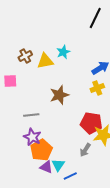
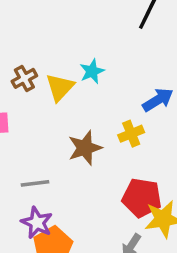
yellow triangle: (45, 61) -> (60, 87), turned -36
yellow cross: (97, 88) -> (131, 134), moved

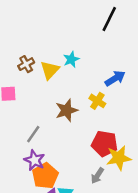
yellow cross: (131, 134) -> (97, 101), turned -35
gray line: (35, 183) -> (33, 134), turned -48

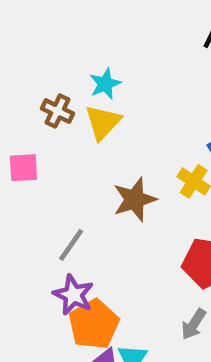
cyan star: (71, 59) -> (105, 84), moved
brown cross: (26, 64) -> (57, 111), turned -35

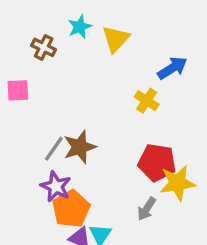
yellow triangle: (103, 122) -> (116, 39), moved
brown star: (135, 199) -> (80, 147), moved

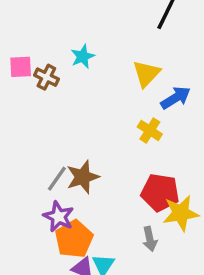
yellow triangle: (116, 39) -> (146, 74), moved
pink square: (18, 90) -> (21, 67), moved
gray arrow: (147, 209) -> (150, 239), turned -45

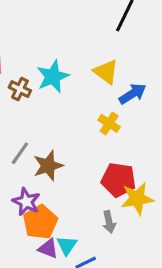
cyan star: (83, 56) -> (53, 77), moved, size x1.5
yellow triangle: (146, 74) -> (106, 72), turned -36
brown cross: (46, 77) -> (20, 89), moved
gray line: (57, 179) -> (20, 153), moved

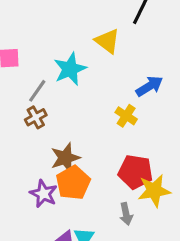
yellow triangle: (106, 72) -> (107, 41), moved
brown cross: (20, 89) -> (36, 117), moved, turned 35
gray line: (20, 153) -> (37, 91), moved
orange pentagon: (40, 222) -> (73, 183), moved

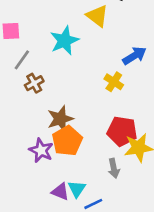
gray line: (37, 91) -> (22, 60), moved

